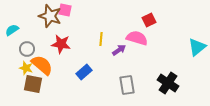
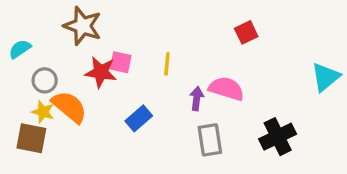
pink square: (65, 10) -> (121, 62), moved
pink semicircle: (137, 38) -> (226, 89), moved
purple arrow: (119, 50) -> (197, 99), moved, turned -48
black cross: (168, 83) -> (278, 137), turned 30
brown square: (33, 84) -> (31, 138), moved

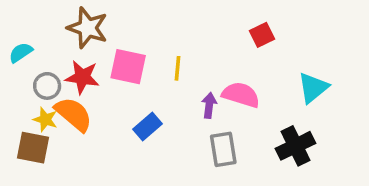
pink square: (121, 62) -> (128, 67), size x1.5
red star: (101, 72) -> (82, 77), moved
cyan triangle: (326, 77) -> (313, 88), moved

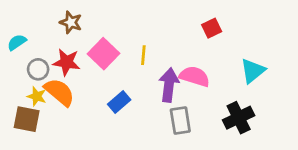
brown star: (88, 28) -> (71, 22), size x0.7
pink square: (128, 67) -> (103, 54), turned 32
purple arrow: (209, 105) -> (169, 85), size x1.6

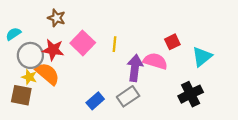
red square: (212, 28) -> (172, 42), moved
gray circle: (38, 69) -> (30, 55), size x1.5
blue rectangle: (119, 102) -> (95, 101), moved
gray rectangle: (180, 121) -> (128, 96), moved, turned 65

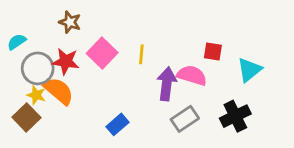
red square: (172, 42) -> (213, 52), turned 35
brown square: (21, 95) -> (26, 117), turned 35
gray rectangle: (128, 96) -> (185, 119), moved

